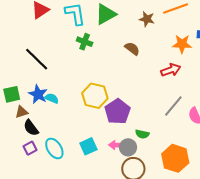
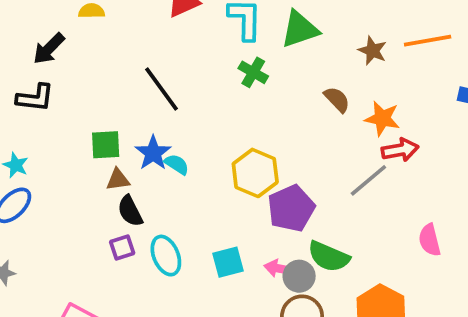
orange star: (182, 44) -> (382, 118), moved
gray line: (173, 106) -> (368, 180), moved
green semicircle: (142, 134) -> (329, 257), size x1.6

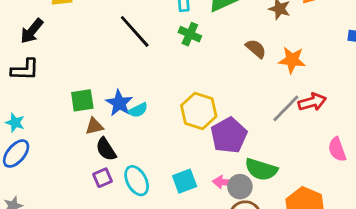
black line: (161, 89) -> (135, 31), moved
red arrow: (400, 150) -> (312, 102), moved
cyan semicircle: (177, 164) -> (138, 110), turned 126

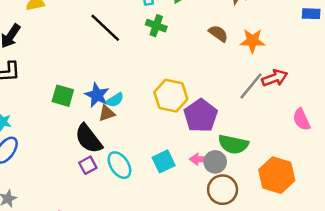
green square: (82, 100) -> (63, 96), turned 30
brown triangle: (94, 126) -> (107, 113), moved
black semicircle: (106, 149) -> (89, 139), size x1.4

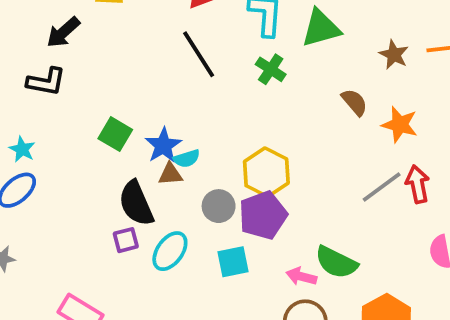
red arrow: (275, 78) -> (418, 184), turned -95
purple pentagon: (201, 116) -> (263, 215), moved
pink arrow: (200, 159) -> (301, 276), moved
gray circle: (215, 162) -> (219, 206), moved
cyan ellipse: (119, 165) -> (170, 251), turned 56

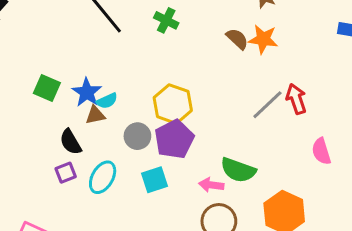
orange star: (400, 125) -> (263, 39), moved
black semicircle: (136, 203) -> (71, 142), size x0.7

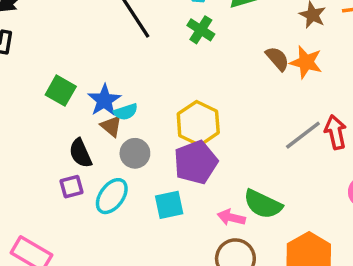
brown triangle: (95, 115) -> (111, 126), turned 45
gray circle: (137, 136) -> (135, 153), moved

